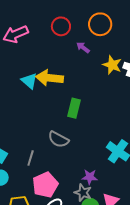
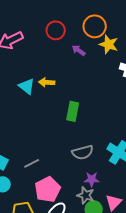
yellow star: (112, 65) -> (109, 44), moved
yellow arrow: (49, 78) -> (47, 82), size x0.6
gray semicircle: (58, 139) -> (83, 152), moved, turned -40
gray line: (31, 158) -> (32, 163), turned 49

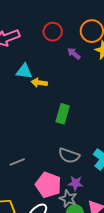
cyan triangle: (27, 86) -> (24, 71), moved, turned -36
gray semicircle: (83, 152) -> (69, 156), turned 30
pink pentagon: (48, 189) -> (48, 185), moved, turned -30

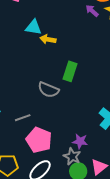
purple arrow: (74, 54) -> (92, 11), moved
gray semicircle: (69, 156) -> (48, 90), moved
pink pentagon: (48, 185) -> (39, 140), moved

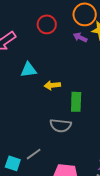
yellow arrow: (48, 39) -> (52, 85), moved
gray line: (23, 118) -> (34, 154), moved

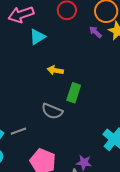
cyan triangle: (29, 70) -> (37, 37), moved, turned -42

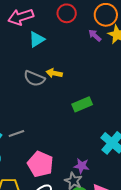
green rectangle: (74, 93) -> (82, 104), moved, turned 48
gray semicircle: (52, 111) -> (34, 78), moved

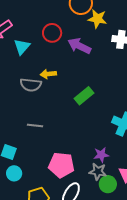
red circle: (67, 13) -> (52, 33), moved
purple arrow: (95, 35) -> (79, 46), moved, size x1.6
gray line: (16, 133) -> (35, 126), moved, turned 42

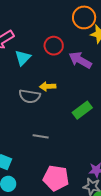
gray line: (35, 126) -> (41, 136), moved

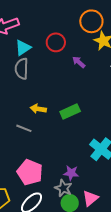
purple arrow: (80, 60) -> (79, 62), size x0.6
yellow arrow: (48, 86) -> (38, 109), moved
gray semicircle: (30, 96) -> (22, 69), moved, turned 70

